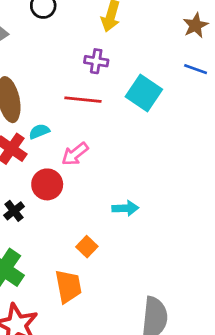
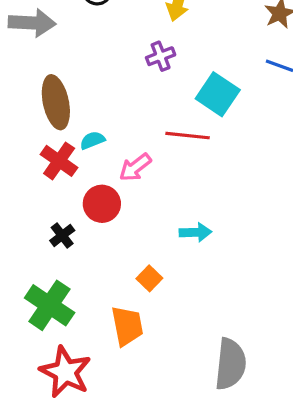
purple cross: (96, 61) -> (161, 56), turned -30
red line: (83, 100) -> (188, 136), moved

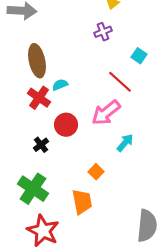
cyan square: (218, 94) -> (139, 56), size x0.6
red line: (188, 136) -> (120, 82), turned 36
pink arrow: (135, 167) -> (106, 113), moved, size x1.4
cyan arrow: (195, 232) -> (125, 143), turned -48

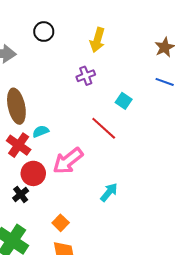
pink arrow: (106, 113) -> (68, 161), moved
red circle: (66, 125) -> (33, 173), moved
orange square: (96, 172) -> (61, 223), moved

